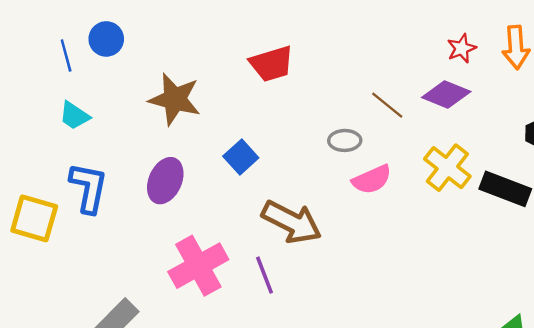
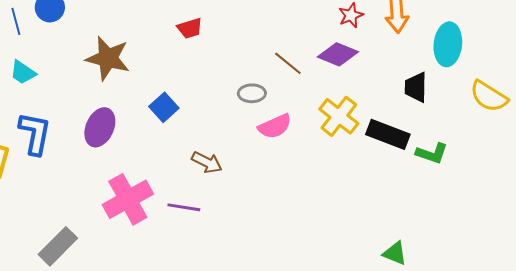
red trapezoid: (272, 64) -> (190, 28), size x0.7
brown arrow: (292, 222) -> (207, 162), size x0.6
purple line: (264, 275) -> (184, 207), turned -60

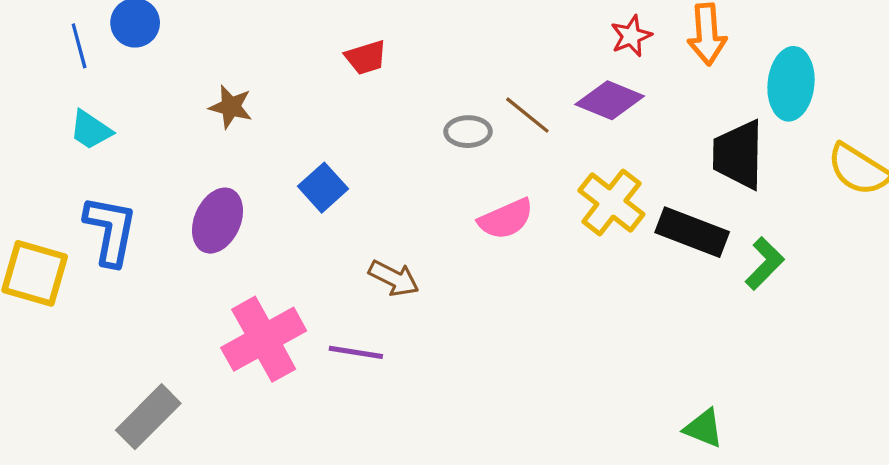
brown star: (108, 58) -> (231, 107), size x0.6
black trapezoid: (416, 87) -> (738, 155), size x1.4
gray ellipse: (252, 93) -> (468, 132), moved
green L-shape: (432, 153) -> (765, 263), turned -64

